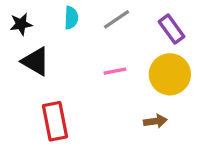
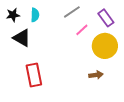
cyan semicircle: (71, 18) -> (35, 15), moved
pink line: (115, 71) -> (82, 30), moved, turned -32

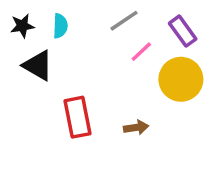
red rectangle: (34, 75) -> (77, 117), moved
brown arrow: (96, 75) -> (136, 128), moved

